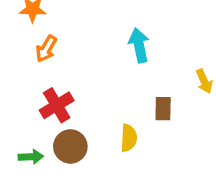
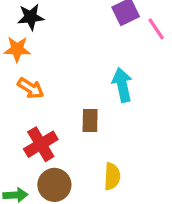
orange arrow: (46, 49) -> (31, 88), turned -88
brown rectangle: (163, 109) -> (90, 120), moved

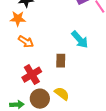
cyan arrow: (122, 85) -> (80, 40), turned 150
yellow semicircle: (112, 176) -> (62, 94), moved, turned -56

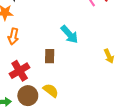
orange arrow: (26, 42) -> (13, 36), turned 70

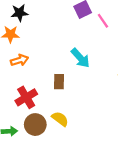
orange arrow: (13, 36) -> (19, 60), turned -119

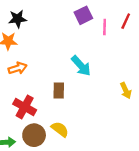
pink line: (103, 21) -> (105, 27), turned 35
red cross: (26, 97) -> (25, 107), turned -30

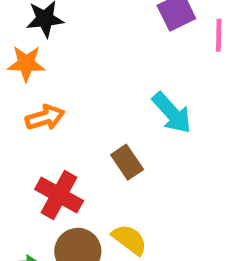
brown rectangle: (59, 90) -> (127, 162), turned -35

